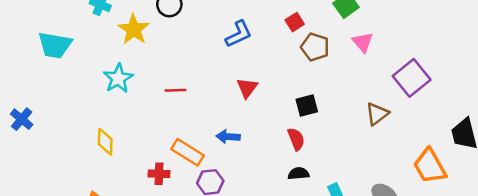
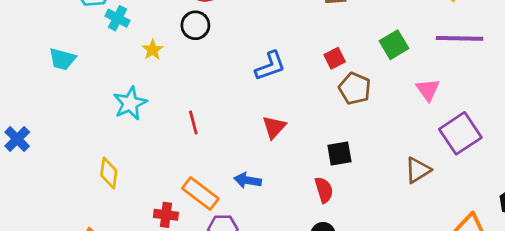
yellow star: (134, 29) -> (153, 50), size x0.6
pink triangle: (363, 42) -> (428, 90), moved
cyan trapezoid: (55, 45) -> (62, 59), size x0.7
red line: (175, 90) -> (193, 123), turned 72

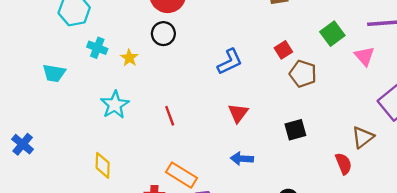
cyan cross: (117, 18) -> (97, 48), moved
pink triangle: (428, 90) -> (364, 56), moved
blue arrow: (248, 180) -> (242, 159), moved
red semicircle: (324, 190) -> (344, 164), moved

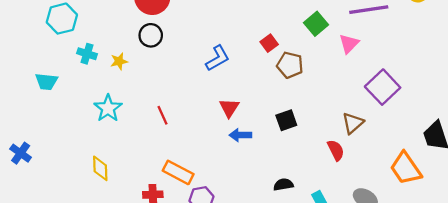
pink triangle: (364, 56) -> (349, 44), turned 30
yellow star: (129, 58) -> (119, 61), turned 30
blue arrow: (242, 159) -> (240, 135), moved

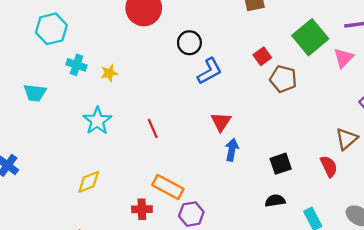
green square: (316, 24) -> (310, 37), size x1.4
black circle: (151, 35) -> (189, 43), moved
black square: (286, 120) -> (281, 164), moved
blue arrow: (240, 135) -> (232, 150), turned 100
yellow diamond: (100, 168) -> (89, 182), turned 70

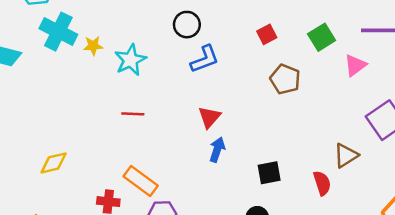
green square: (310, 37) -> (322, 37), size x0.7
red square: (262, 56) -> (267, 34), moved
cyan cross: (77, 65) -> (58, 32), size x1.6
cyan star: (97, 121) -> (130, 60), moved
red line: (153, 129) -> (133, 114), turned -72

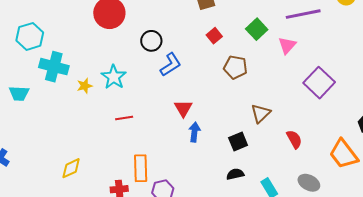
yellow star: (93, 46) -> (85, 86), moved
brown triangle: (346, 155) -> (261, 113), moved
orange rectangle: (141, 181) -> (141, 168), turned 64
red semicircle: (322, 183) -> (294, 139), moved

